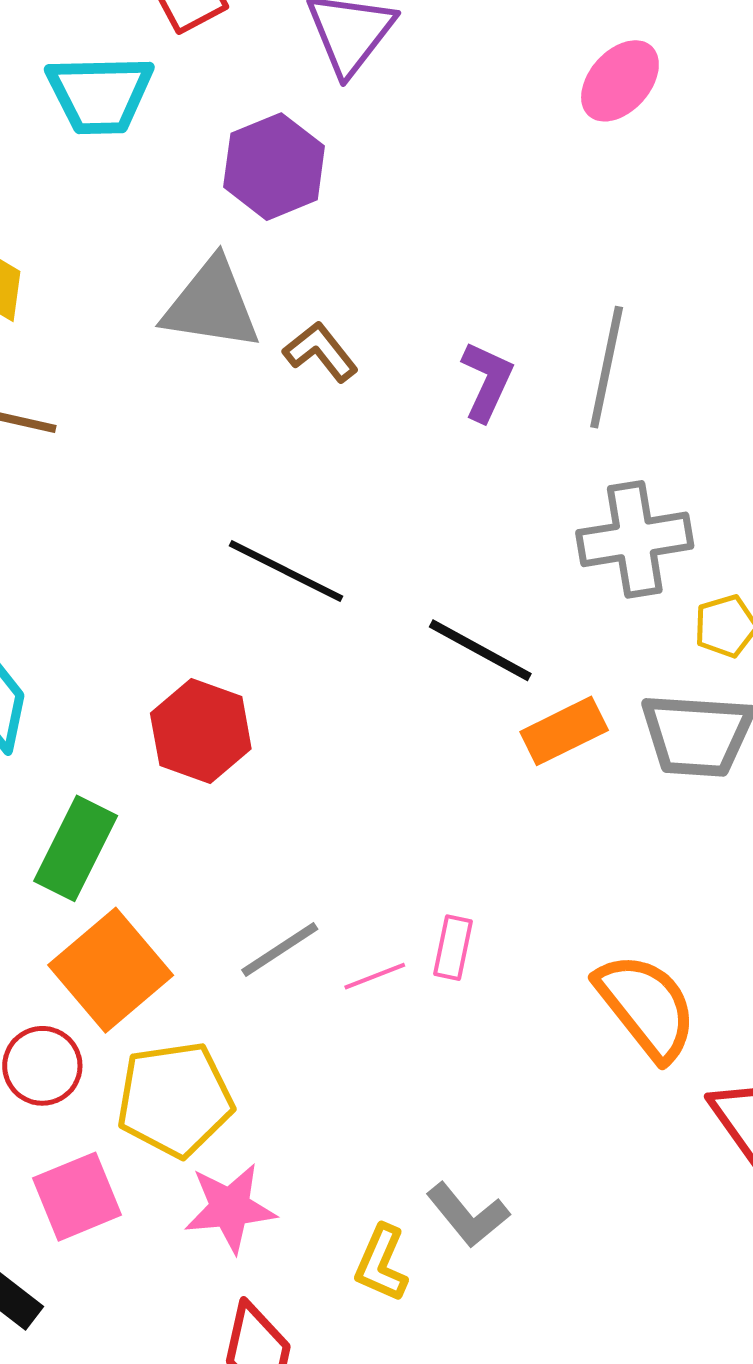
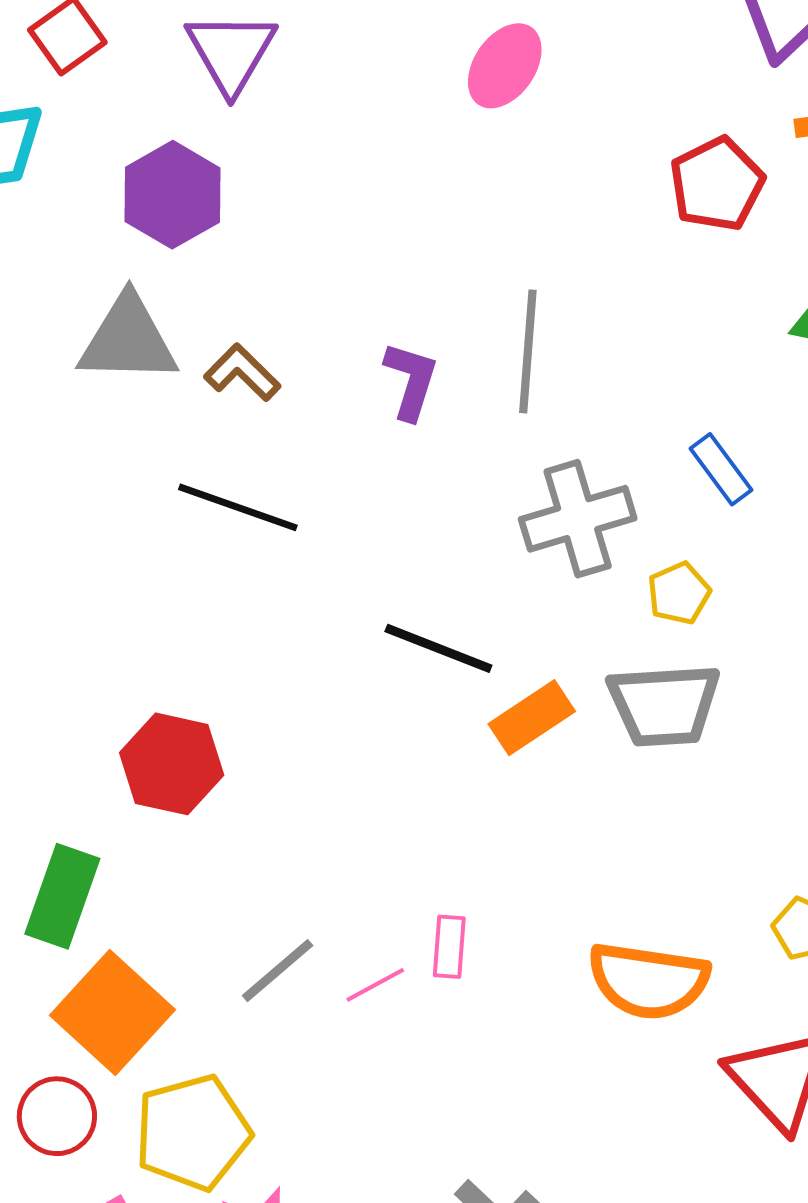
black line: (286, 571) -> (238, 507), moved
orange semicircle: (646, 1007) -> (648, 981), turned 144

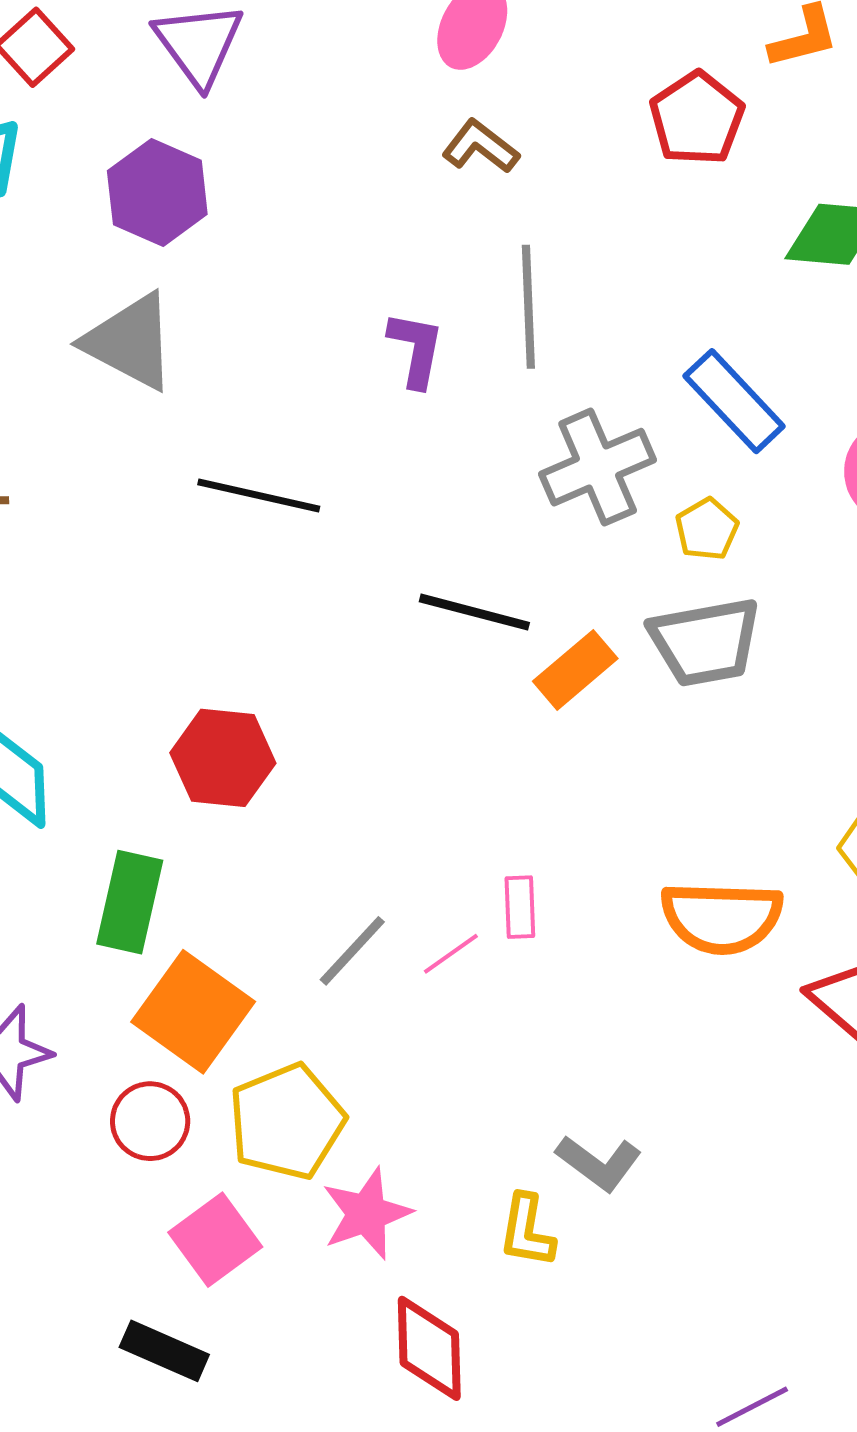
gray triangle: (128, 340) -> (130, 342), turned 33
brown L-shape: (242, 372) -> (480, 146), moved
blue rectangle: (721, 469) -> (734, 401), size x1.5

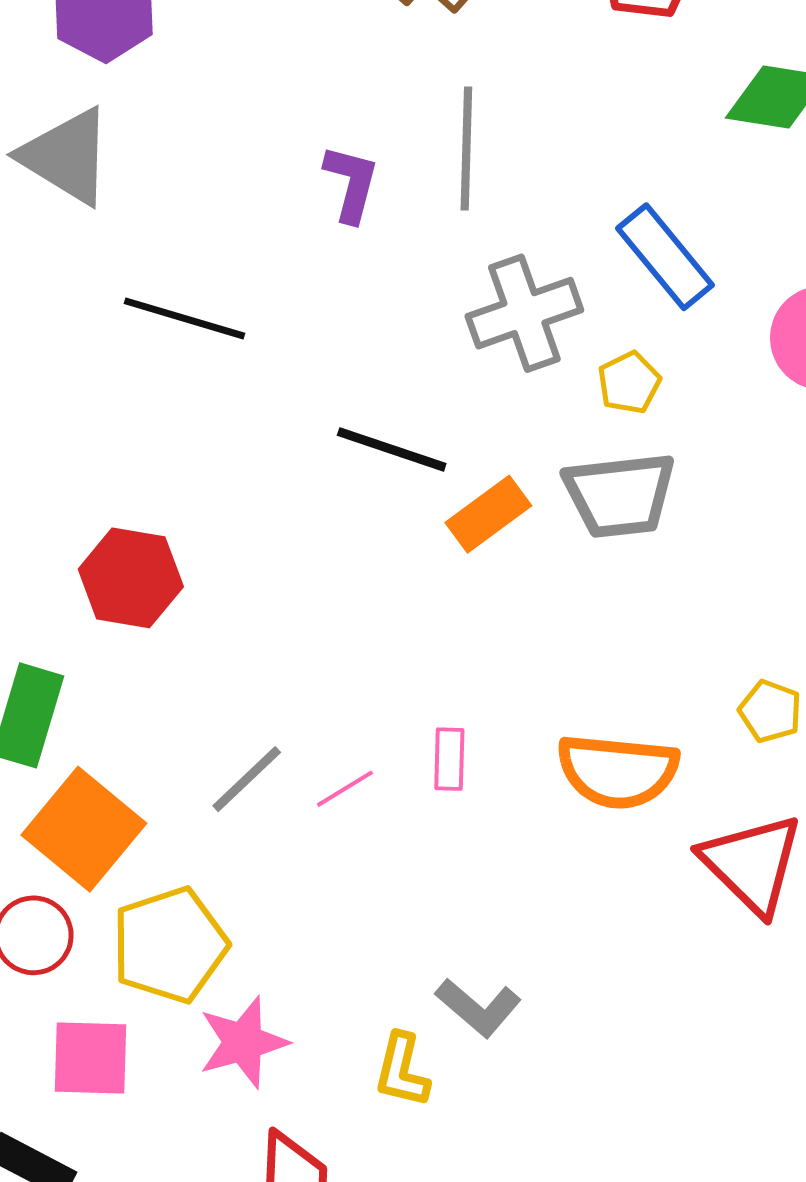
pink rectangle: (520, 907) -> (449, 759), moved
pink square: (215, 1240) -> (90, 1058), turned 34

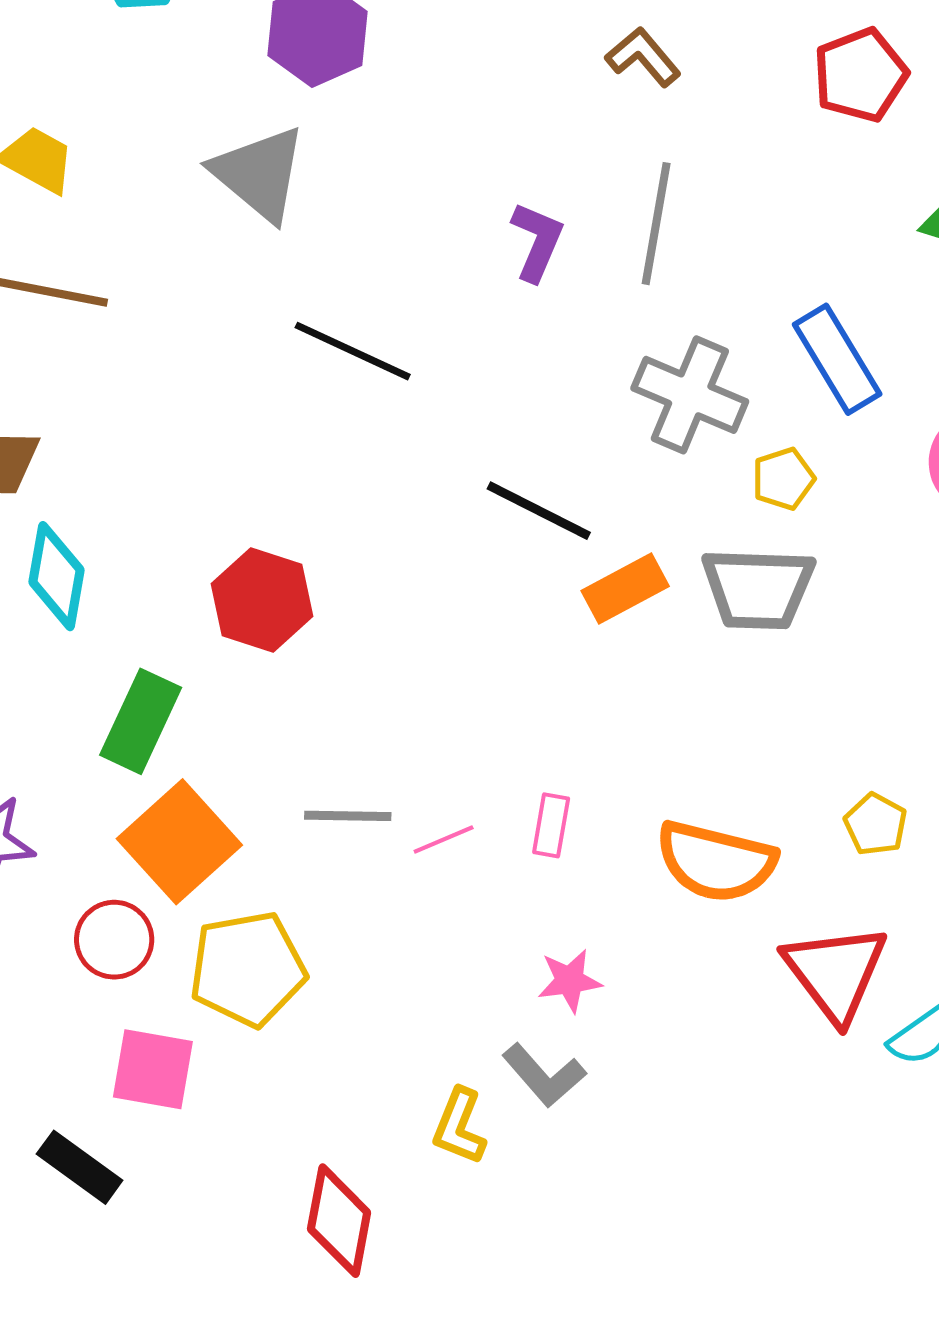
gray cross: (524, 313) -> (690, 395), turned 34
gray line: (247, 779) -> (348, 816), turned 36
pink star: (243, 1042) -> (570, 981), moved, size x0.7

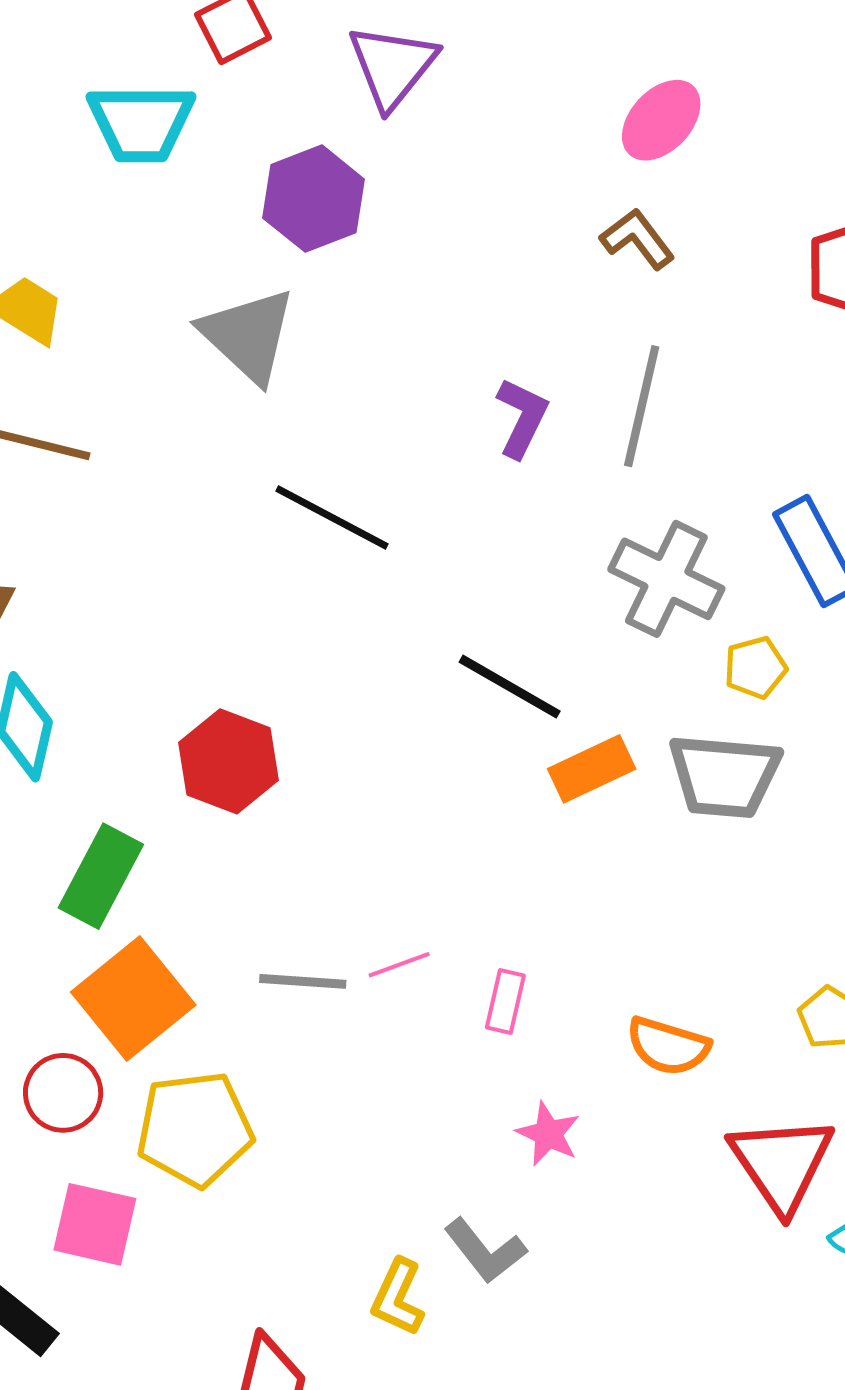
pink line: (444, 840) -> (399, 965), moved
orange semicircle: (716, 861) -> (668, 1046), size x0.7
pink star: (570, 981) -> (548, 1134), moved, turned 30

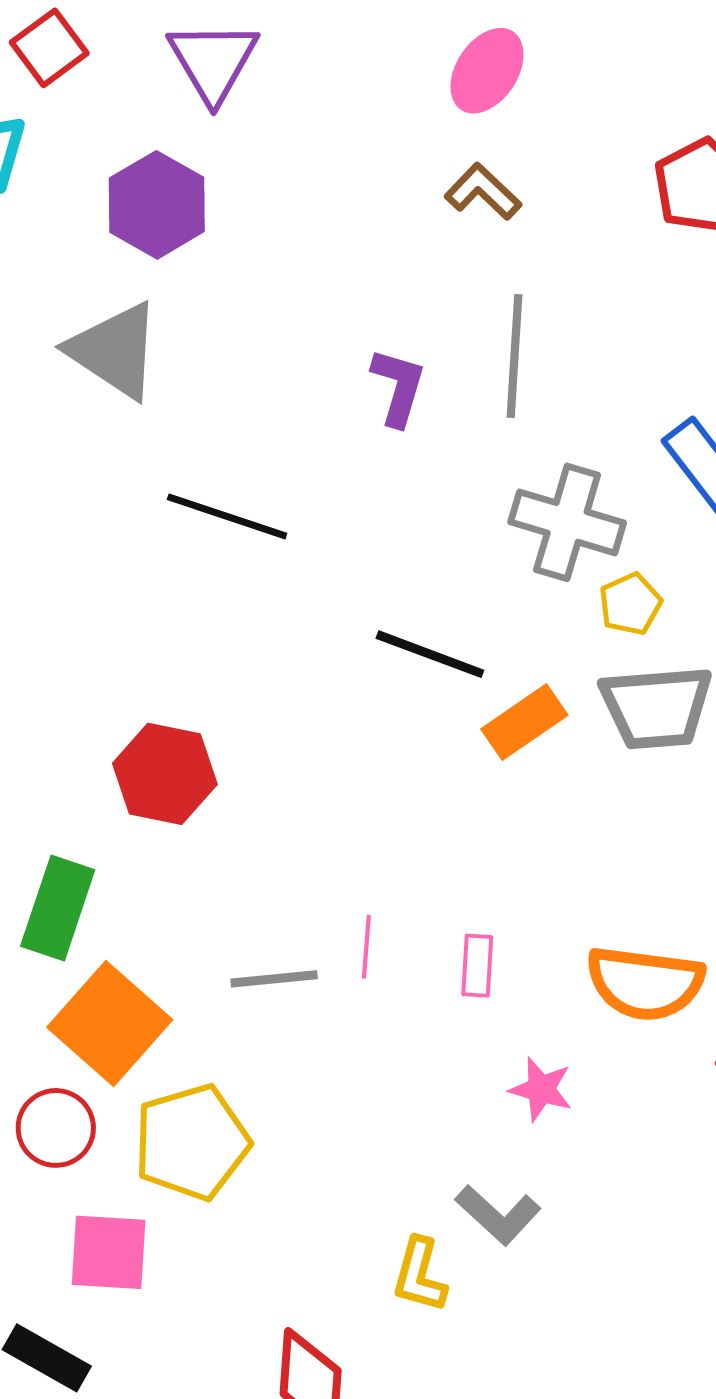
yellow pentagon: (755, 668) -> (630, 604), moved
pink line: (399, 965) -> (366, 947), turned -56
orange semicircle: (668, 1046) -> (645, 983), size x1.4

